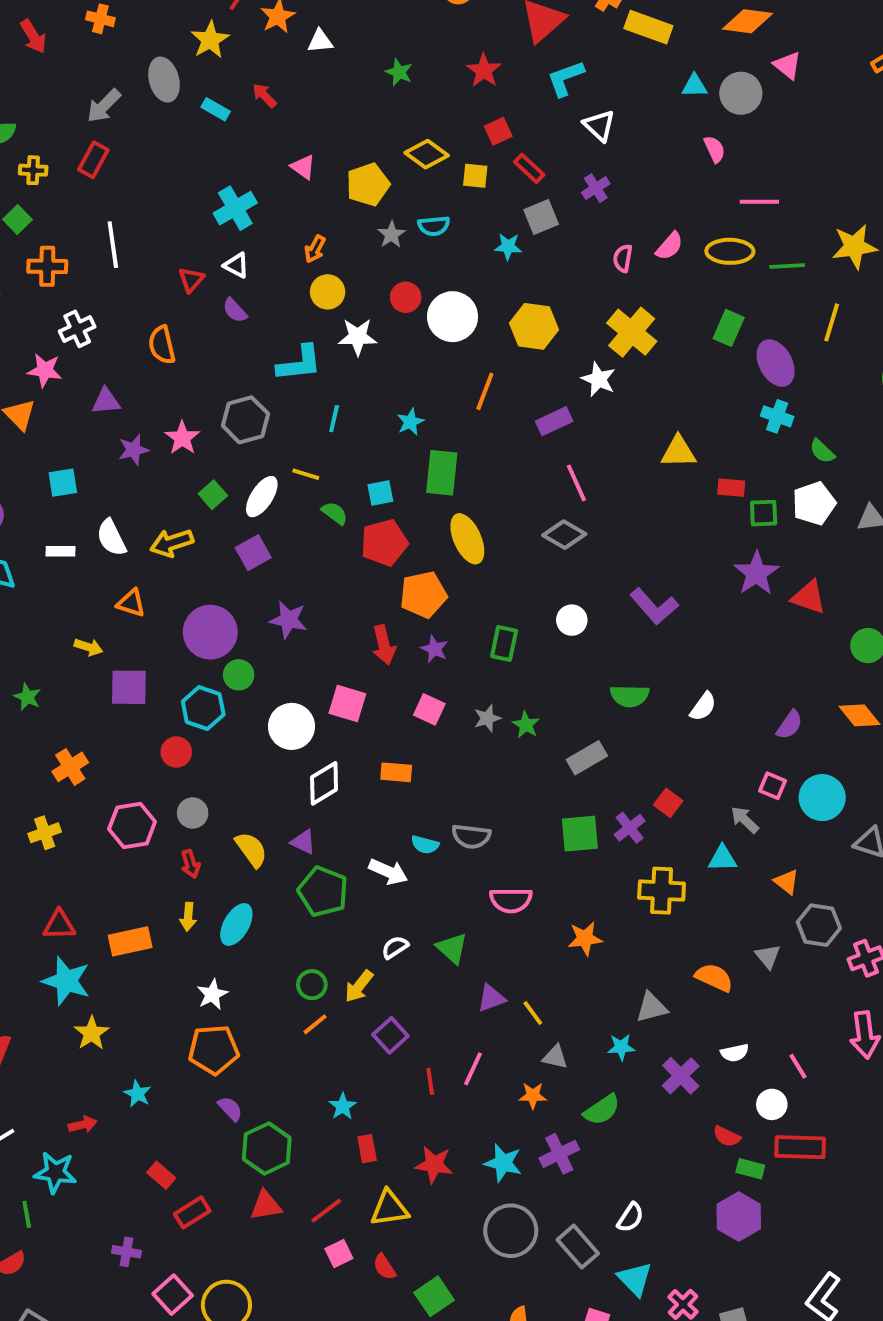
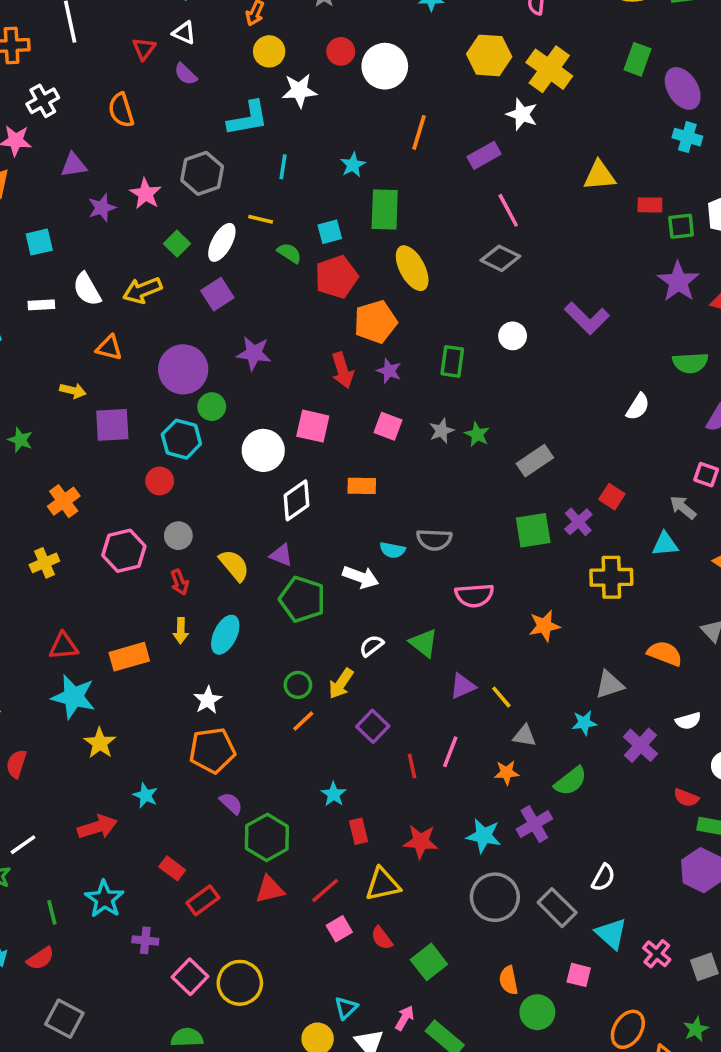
yellow hexagon: (534, 326) -> (489, 55), moved
green semicircle: (630, 696) -> (690, 363), moved
red arrow: (83, 1125) -> (97, 827), size x1.5
cyan star: (55, 1172) -> (104, 899), moved, turned 30

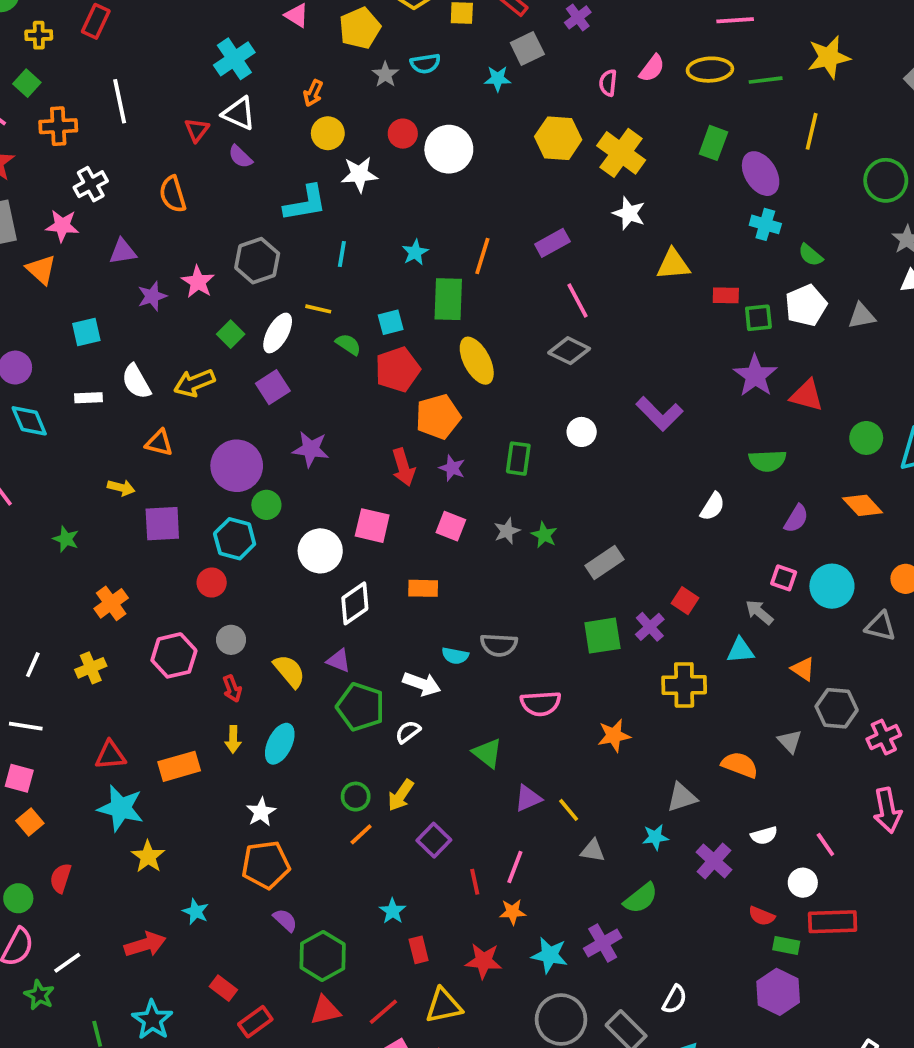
white triangle: (184, 33) -> (239, 113), size x1.4
white star: (522, 114) -> (629, 213), moved
orange line: (419, 132) -> (482, 256), moved
white semicircle: (372, 646) -> (408, 732), moved
orange star: (507, 772) -> (512, 912), moved

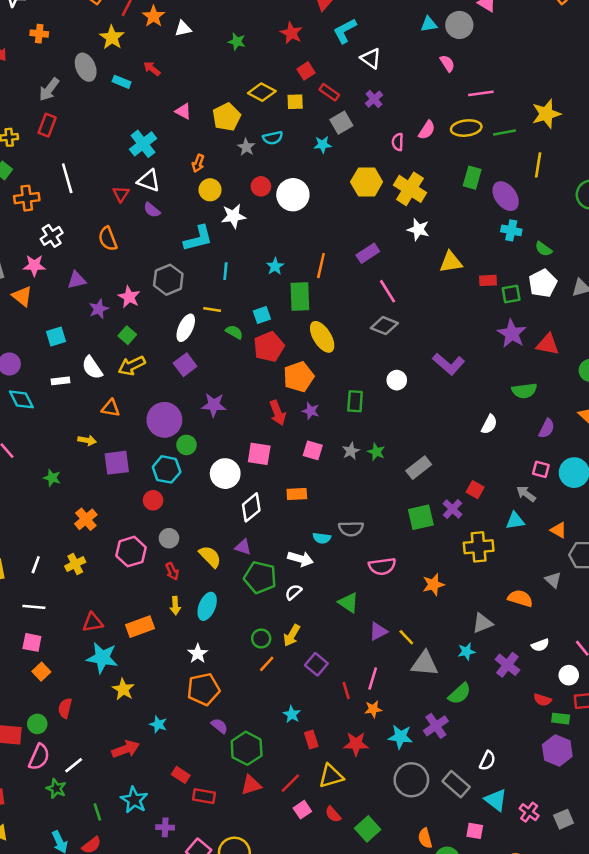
green square: (231, 334) -> (127, 335), moved
gray triangle: (593, 851) -> (425, 664), size x1.6
red rectangle: (255, 1022) -> (204, 796), turned 50

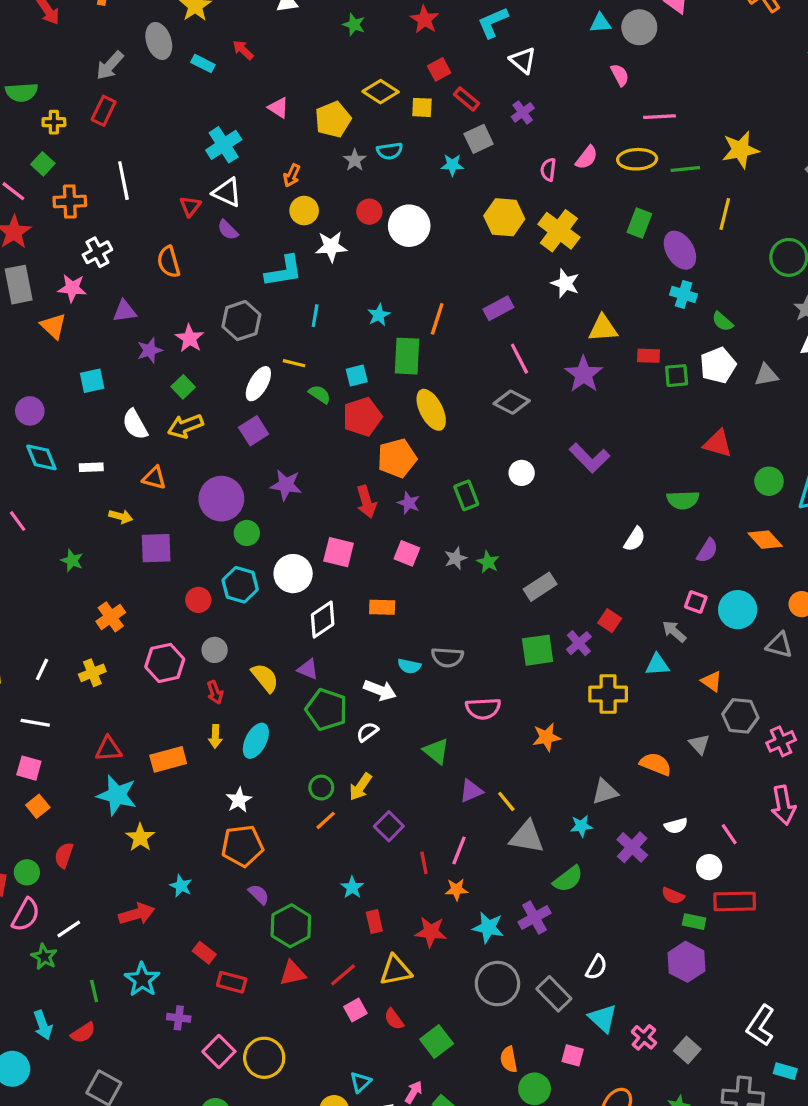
purple star: (512, 334) -> (584, 374), moved
white rectangle: (61, 381) -> (91, 467), moved
green rectangle: (355, 401) -> (466, 495), turned -30
cyan hexagon: (167, 469) -> (240, 585), moved
gray square: (564, 819) -> (687, 1050), turned -30

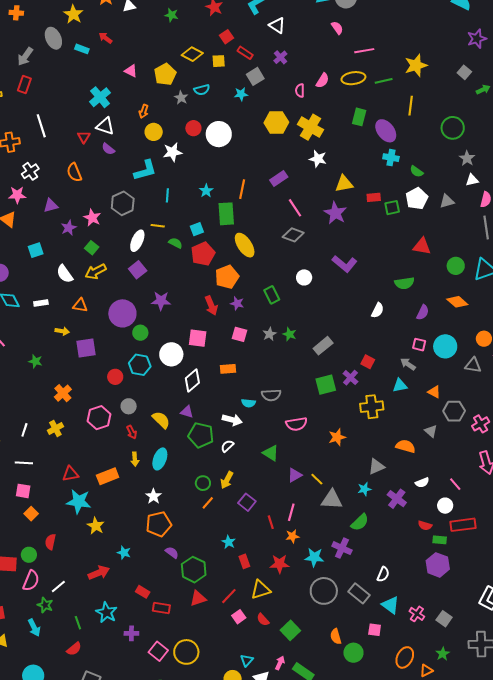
purple cross: (534, 917) -> (342, 548), turned -30
cyan arrow: (43, 1025) -> (34, 628), moved

